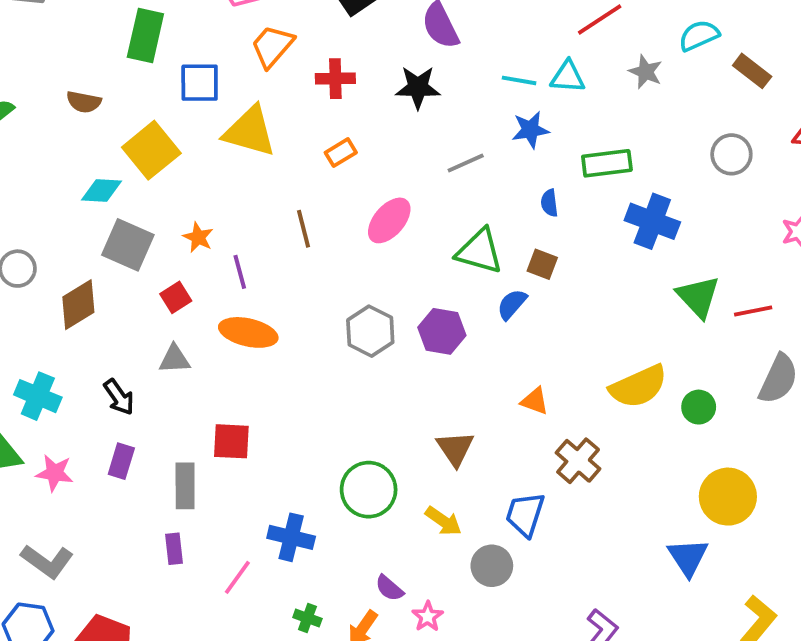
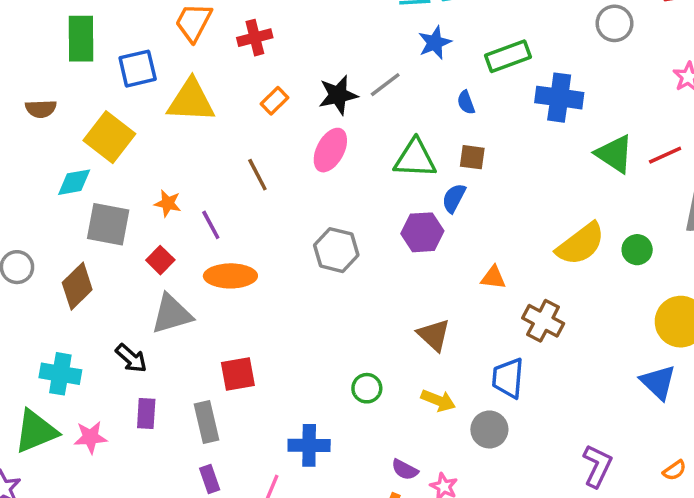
black star: (418, 87) -> (338, 95), moved
purple hexagon: (442, 331) -> (422, 232), moved
gray triangle: (174, 359) -> (172, 314), size x1.5
green circle: (369, 490) -> (367, 388), size x0.6

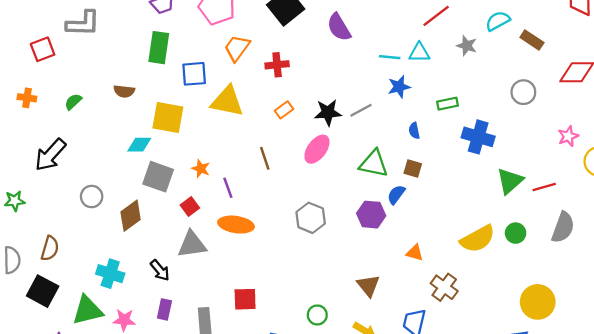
green rectangle: (508, 56) -> (448, 104), size x0.7
yellow square: (109, 137) -> (168, 118), turned -36
green triangle: (614, 154) -> (510, 181), turned 36
green circle: (637, 250) -> (516, 233), moved
red square: (238, 374) -> (245, 299), moved

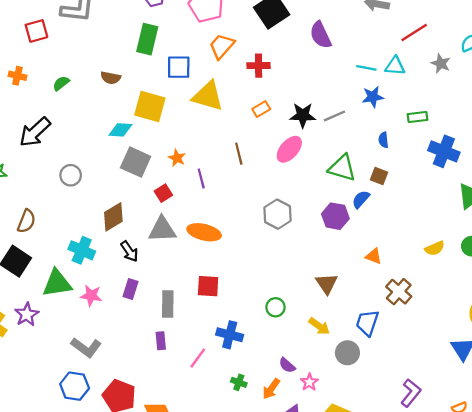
brown diamond: (131, 216) -> (113, 217), moved
orange ellipse: (236, 225) -> (204, 232), moved
yellow semicircle: (478, 239) -> (435, 248), size x0.6

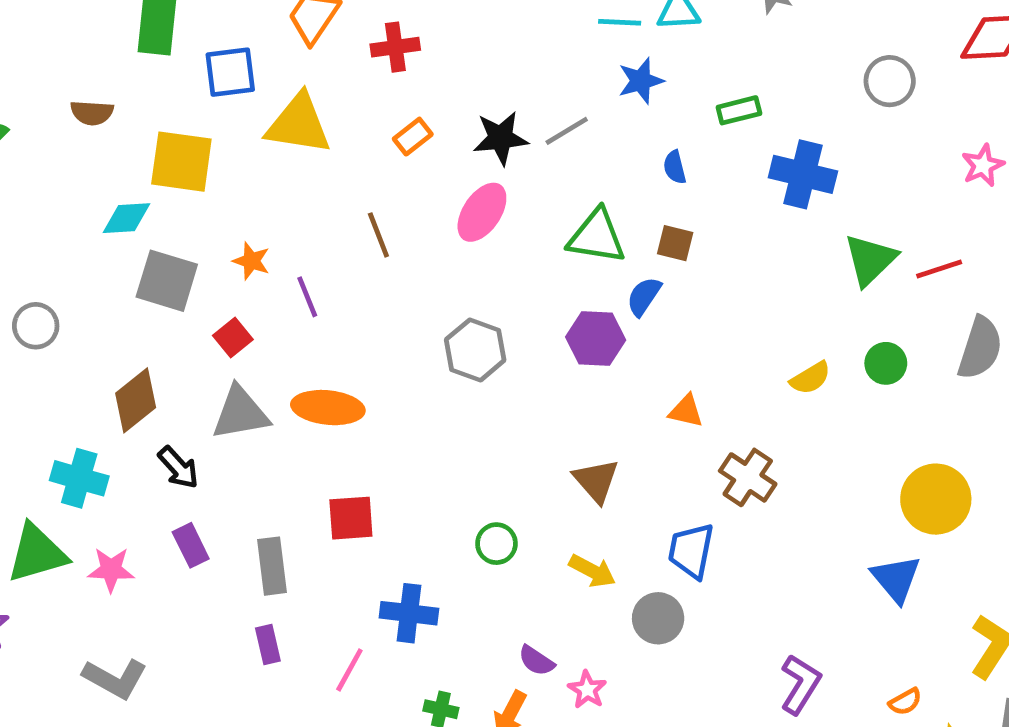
purple rectangle: (130, 289) -> (191, 545), turned -36

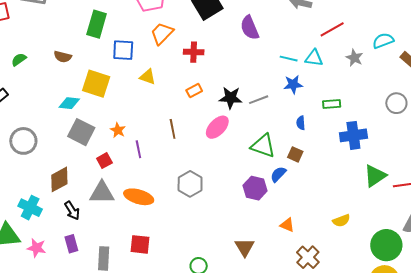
yellow triangle: (299, 124) -> (148, 77), size x0.6
blue cross: (803, 174) -> (353, 135), turned -32
gray circle: (36, 326) -> (23, 141), size x1.4
gray hexagon: (475, 350) -> (190, 184), moved
green circle: (886, 363) -> (386, 245), moved, size x1.8

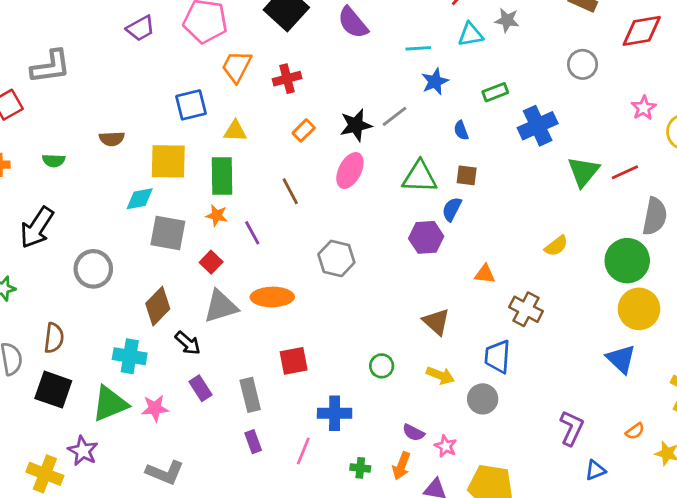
green rectangle: (97, 24) -> (222, 176), moved
cyan triangle: (314, 58) -> (471, 34), moved
green semicircle: (19, 60) -> (54, 161), turned -126

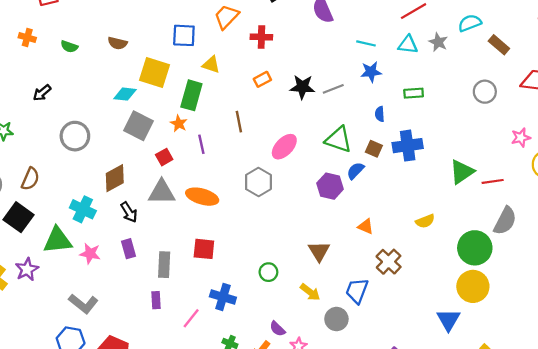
blue cross: (538, 126) -> (408, 146), moved
pink ellipse: (350, 170) -> (284, 147), moved
black arrow: (37, 228) -> (42, 93), size x0.6

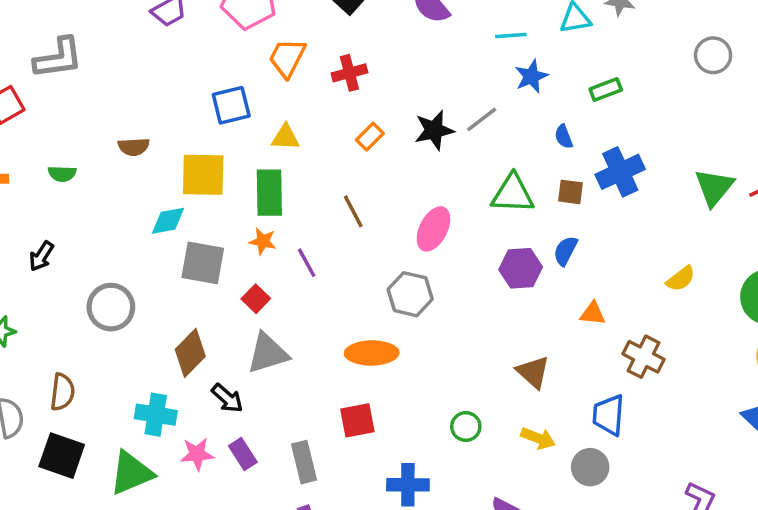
blue semicircle: (355, 171) -> (565, 251), moved
orange ellipse: (202, 197) -> (372, 353), moved
pink star: (90, 254) -> (197, 454), moved

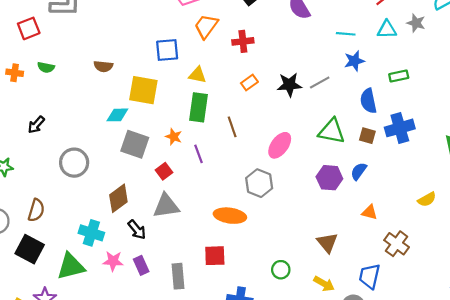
blue semicircle: (564, 137) -> (368, 101), size x1.6
green semicircle: (62, 174) -> (46, 67), moved
green rectangle: (269, 193) -> (199, 107), moved

